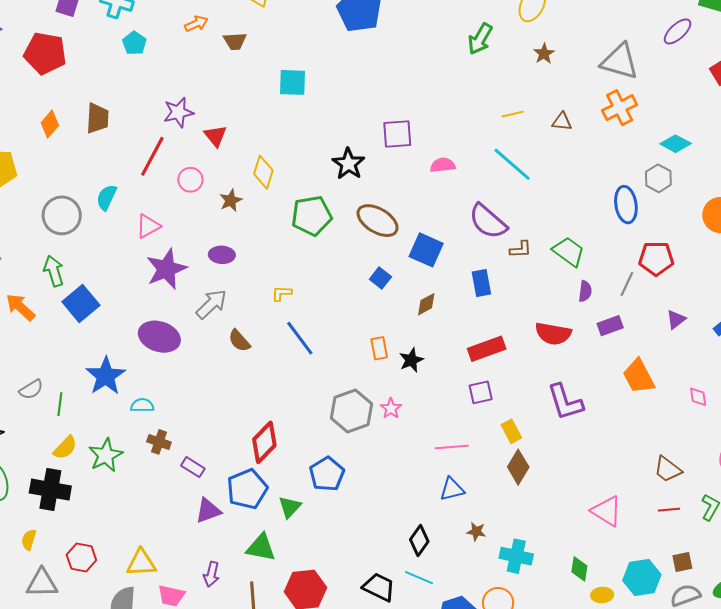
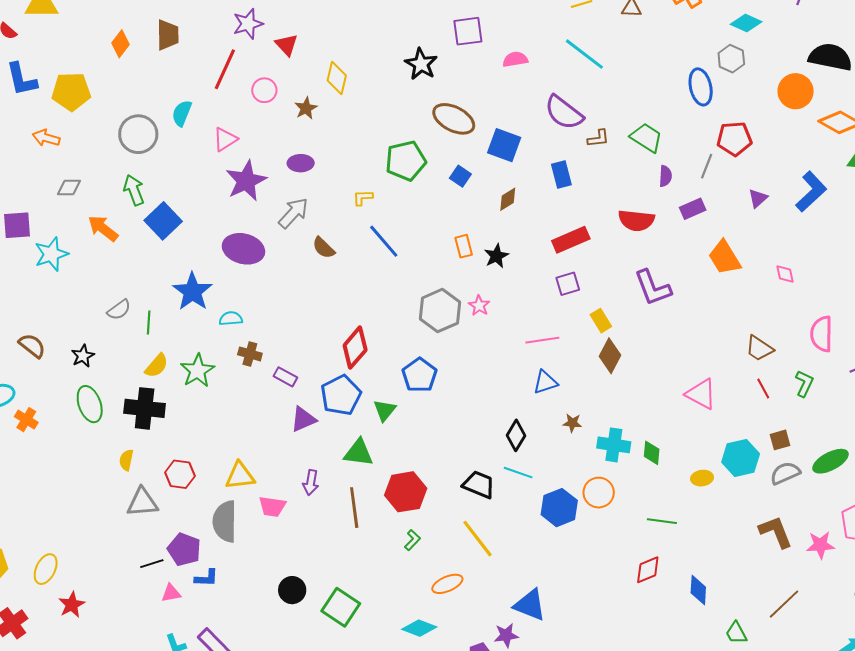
green pentagon: (312, 216) -> (406, 161), moved
red line: (669, 510) -> (763, 389), turned 70
green diamond: (579, 569) -> (652, 453), moved

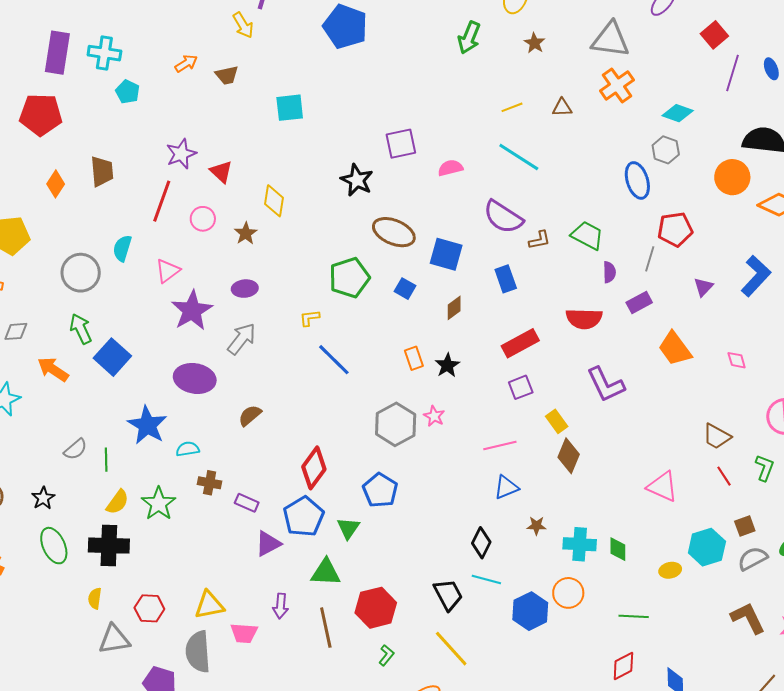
brown semicircle: (324, 248) -> (250, 415), moved, turned 100
black trapezoid: (479, 485) -> (448, 595), turned 44

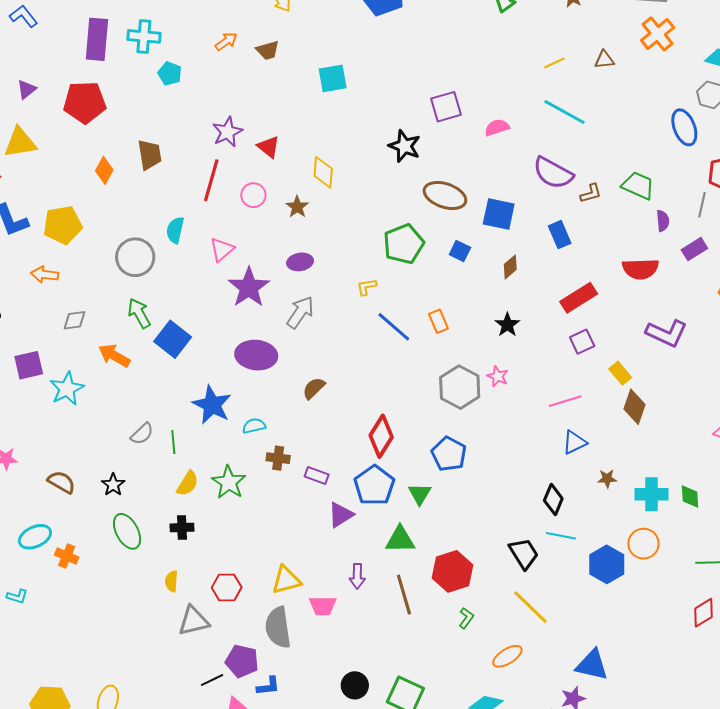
orange rectangle: (414, 358) -> (438, 321), moved
purple L-shape: (606, 385) -> (667, 333), turned -36
black cross: (109, 546) -> (182, 528), size x0.6

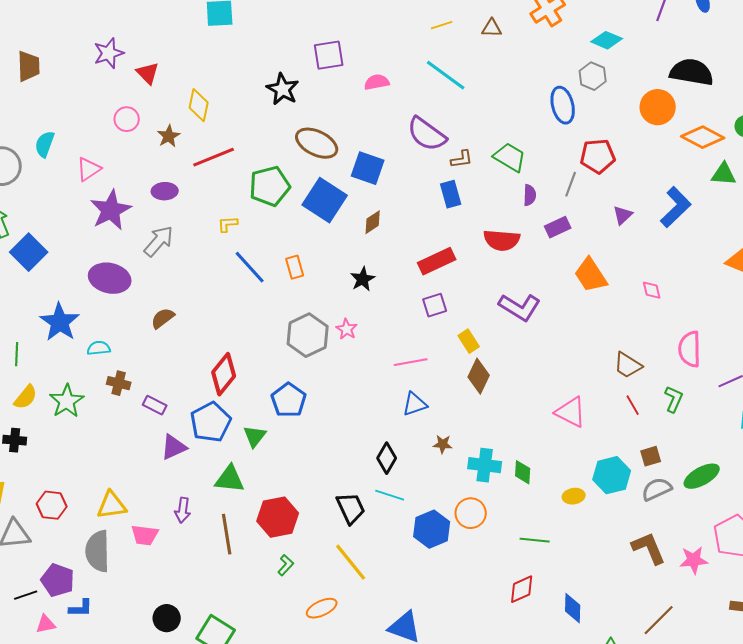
red line: (211, 180) -> (214, 157), moved, turned 45
blue rectangle: (560, 235) -> (451, 194), moved
blue square: (460, 251) -> (325, 200), size x2.0

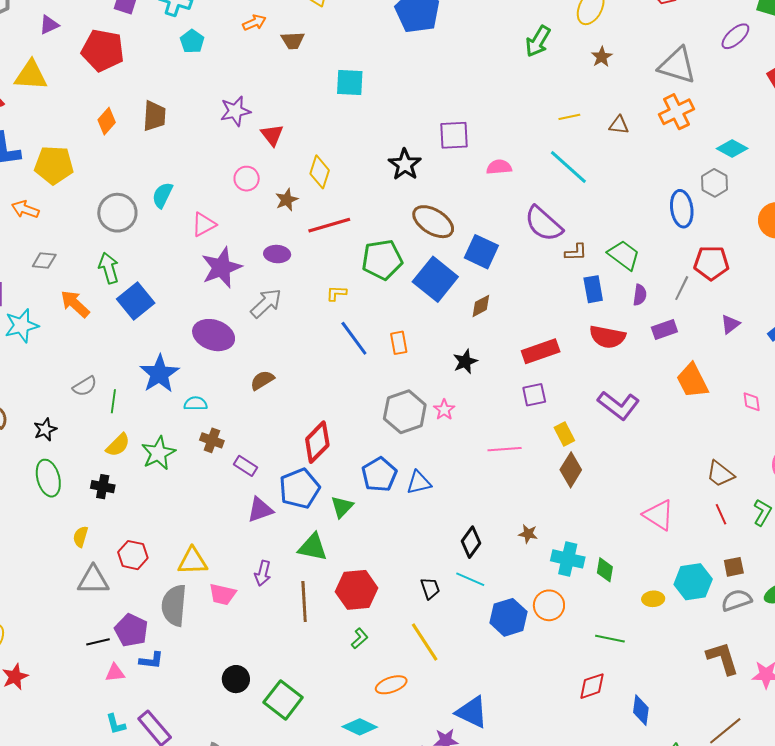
blue rectangle: (451, 194) -> (593, 289), moved
blue triangle: (415, 404) -> (419, 483), moved
black trapezoid: (351, 508) -> (430, 588), size x0.7

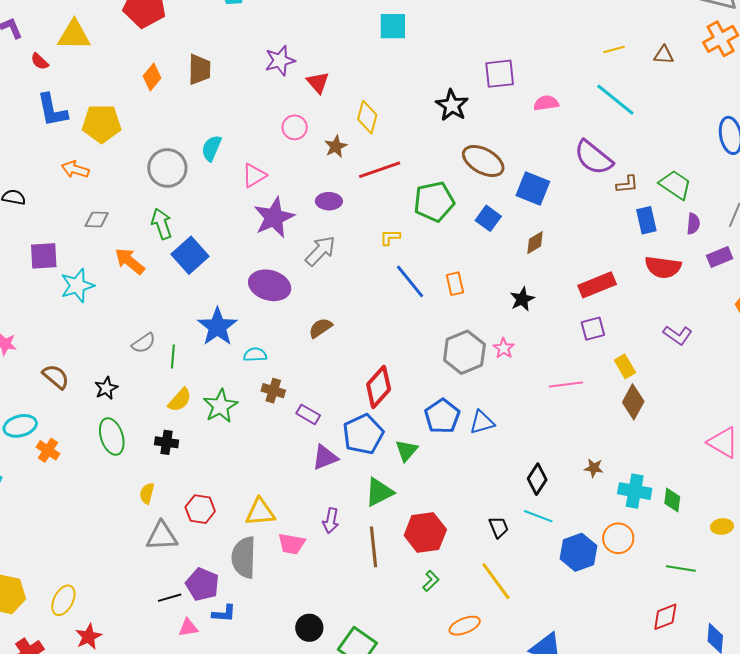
blue square: (435, 279) -> (488, 218), size x0.6
purple L-shape: (619, 405) -> (678, 335), size x0.7
green triangle: (313, 547) -> (379, 492), turned -36

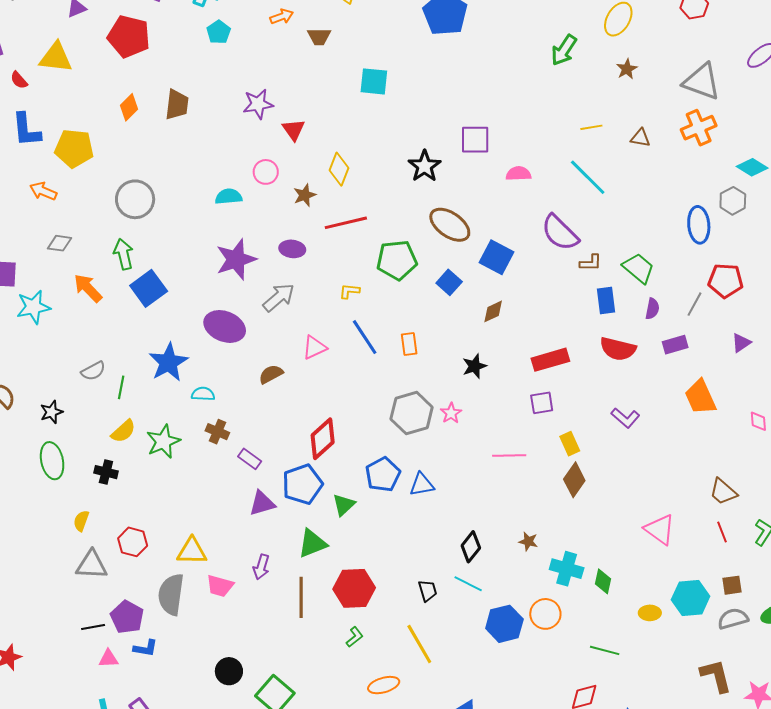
cyan semicircle: (211, 148) -> (229, 197), moved, turned 56
pink triangle: (254, 175) -> (314, 347), moved

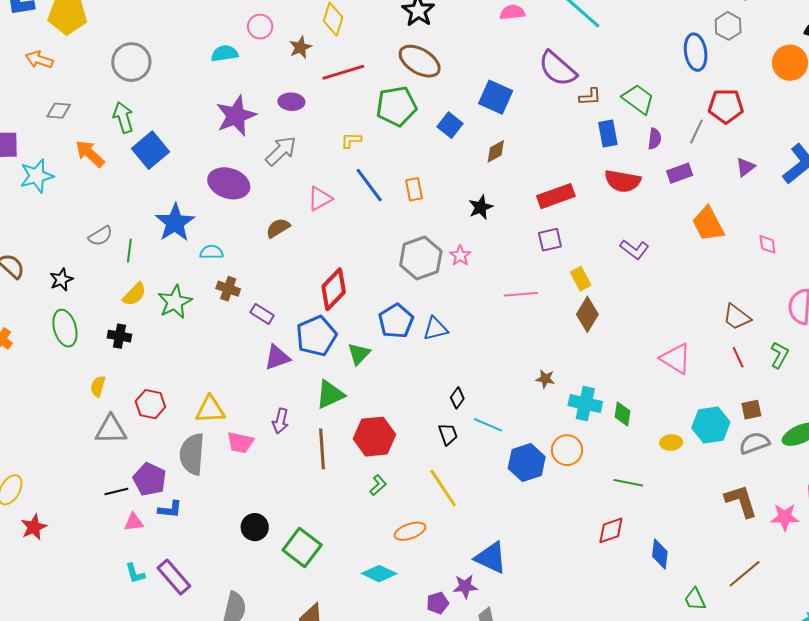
brown ellipse: (450, 225) -> (420, 61), moved
black diamond: (471, 547) -> (457, 398), moved, size x0.7

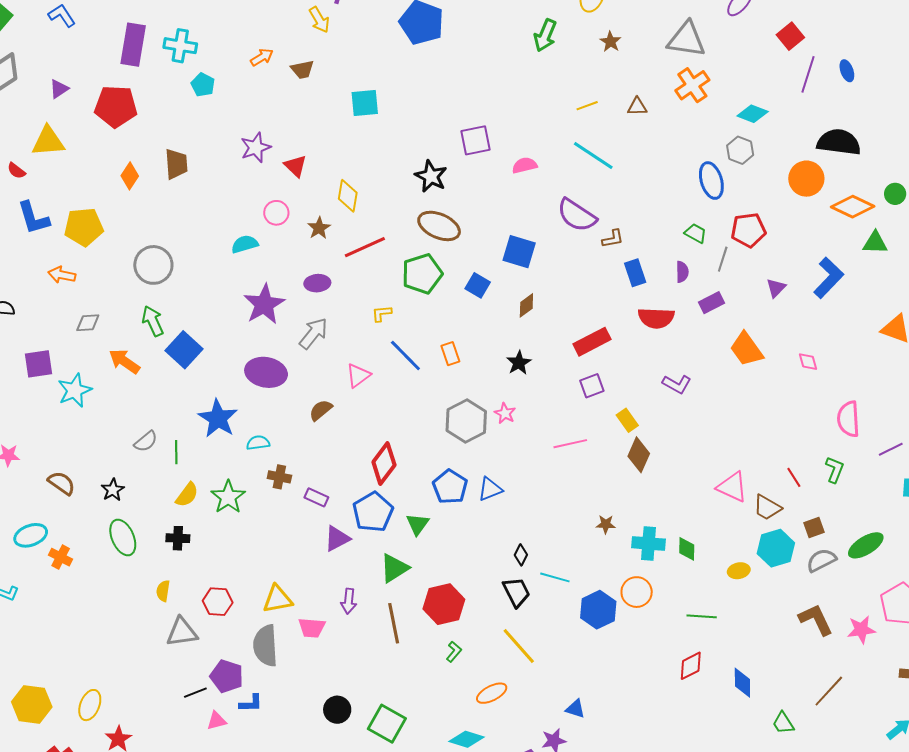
green trapezoid: (638, 99) -> (696, 233), moved, size x0.7
brown trapezoid: (737, 317) -> (767, 507), moved
black trapezoid: (448, 434) -> (516, 592), size x1.4
blue triangle: (491, 558) -> (575, 709), size x0.6

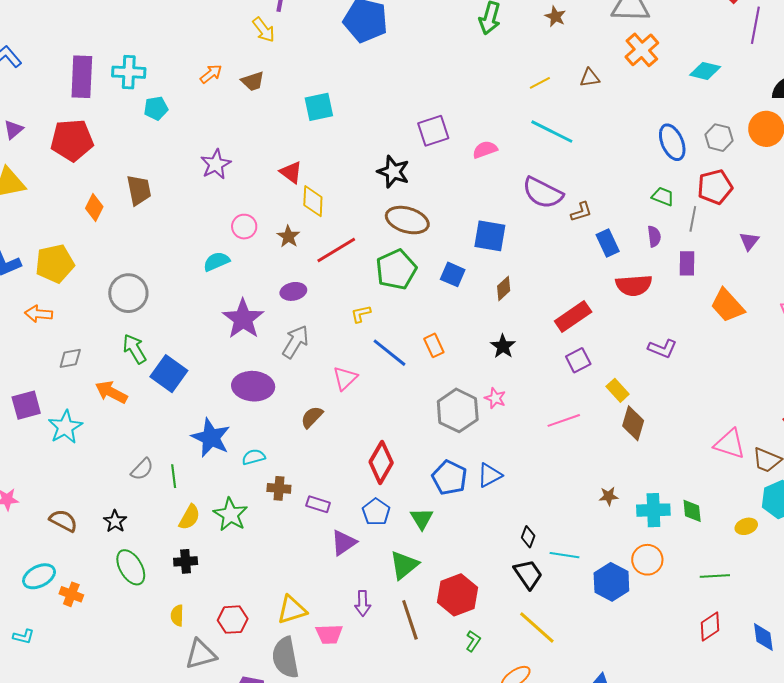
cyan pentagon: (203, 85) -> (156, 108), turned -30
gray hexagon: (740, 150) -> (719, 138), moved
red triangle: (295, 166) -> (291, 172), moved
purple rectangle: (711, 303) -> (687, 263), turned -55
blue pentagon: (373, 512) -> (376, 512), size x0.7

